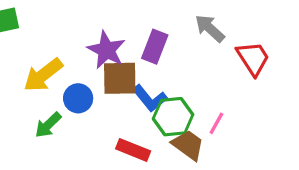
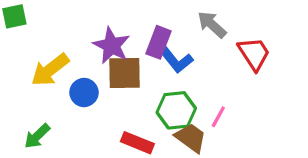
blue L-shape: (150, 98) -> (176, 60), moved
green arrow: (48, 125) -> (37, 136), moved

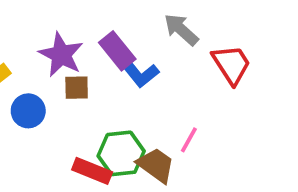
purple rectangle: (158, 42) -> (117, 51), turned -60
brown square: (124, 73) -> (77, 88), size x0.6
green hexagon: (176, 110) -> (121, 153), moved

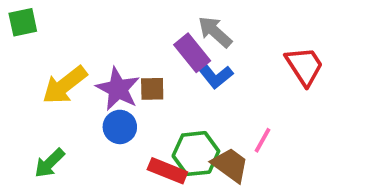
gray arrow: (181, 30) -> (215, 32), moved
purple star: (61, 55) -> (118, 89), moved
blue circle: (28, 111) -> (120, 127), moved

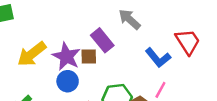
purple rectangle: (192, 53) -> (102, 40), moved
blue L-shape: (213, 74) -> (158, 58), moved

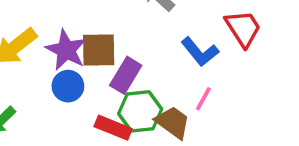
purple rectangle: (102, 40) -> (126, 75), moved, turned 70
brown square: (89, 56) -> (99, 50), size x1.5

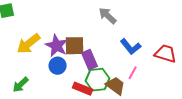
red trapezoid: (243, 28) -> (166, 54), moved, turned -40
purple rectangle: (126, 75) -> (90, 60), turned -54

